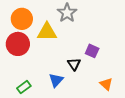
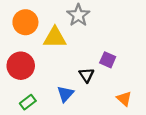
red circle: (18, 44) -> (21, 66), moved

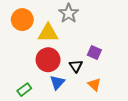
red circle: (21, 66) -> (48, 60), moved
orange triangle: (124, 99) -> (94, 84), moved

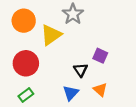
yellow triangle: (48, 33) -> (51, 35), turned -35
red circle: (48, 60) -> (26, 63), moved
blue triangle: (57, 82) -> (71, 93), moved

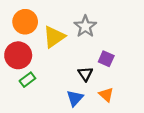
gray star: (73, 14) -> (85, 26), moved
red circle: (26, 63) -> (18, 55), moved
green rectangle: (26, 95) -> (27, 80), moved

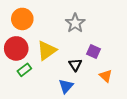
yellow triangle: (54, 37) -> (47, 50), moved
orange triangle: (106, 95) -> (106, 76), moved

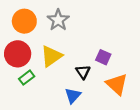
gray star: (75, 23) -> (58, 20), moved
orange triangle: (106, 76) -> (117, 84), size x1.5

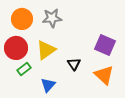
gray star: (58, 20) -> (52, 18), turned 30
purple square: (103, 57) -> (105, 45), moved, size x1.5
blue triangle: (73, 96) -> (48, 85), moved

